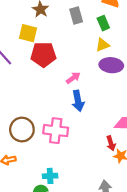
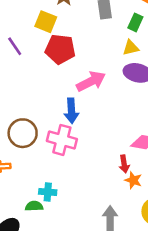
green rectangle: (103, 23) -> (135, 22), turned 40
pink arrow: (73, 78) -> (91, 81), size x1.6
blue arrow: (78, 101) -> (71, 111), moved

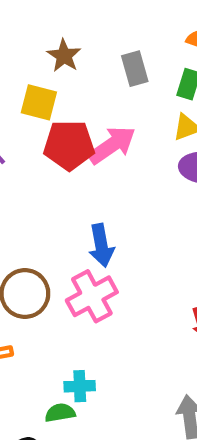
pink arrow: (91, 81) -> (112, 145), moved
pink cross: (62, 140) -> (92, 296), turned -36

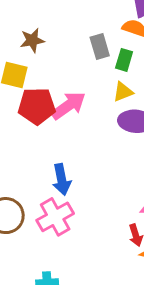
brown star: (64, 56) -> (32, 40), turned 30
gray rectangle: (135, 69) -> (100, 47), moved

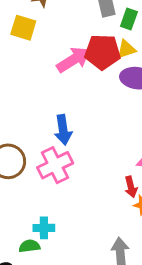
red pentagon: (37, 106) -> (103, 52), moved

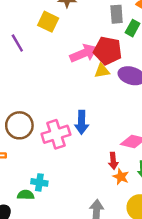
yellow triangle: (126, 49) -> (102, 71), moved
blue arrow: (63, 130) -> (82, 122), moved

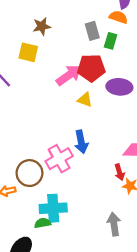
yellow triangle: (102, 71) -> (85, 100), moved, turned 42
brown circle: (19, 125) -> (29, 173), moved
cyan cross: (39, 182) -> (53, 208), size x1.6

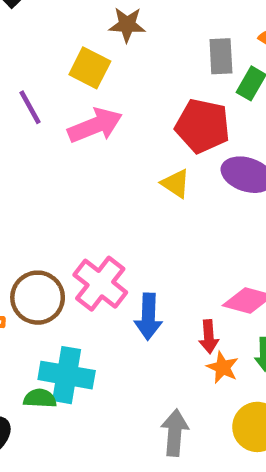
pink arrow: (69, 75) -> (95, 125), moved
blue arrow: (81, 142) -> (148, 317), moved
pink cross: (59, 159) -> (100, 284), turned -36

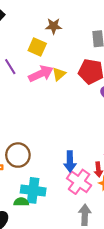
yellow triangle: (176, 184) -> (59, 74), moved, turned 48
pink cross: (100, 284) -> (79, 182), moved

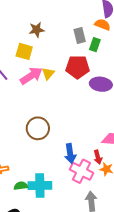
brown circle: (18, 155) -> (38, 128), moved
green semicircle: (21, 202) -> (21, 186), moved

